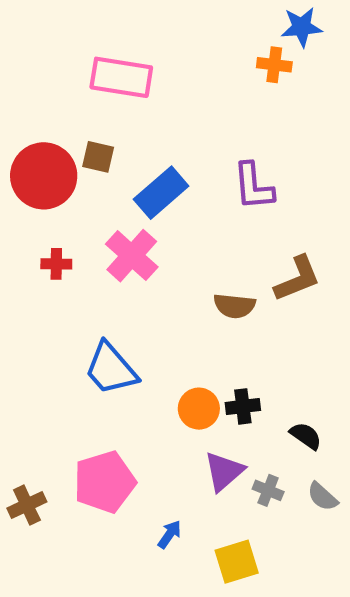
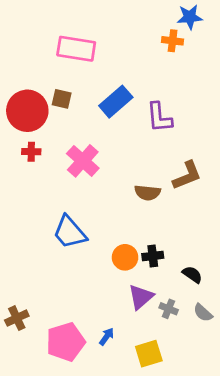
blue rectangle: (161, 193) -> (116, 102), moved
red cross: (56, 264) -> (31, 152), moved
pink pentagon: (104, 482) -> (66, 342), moved

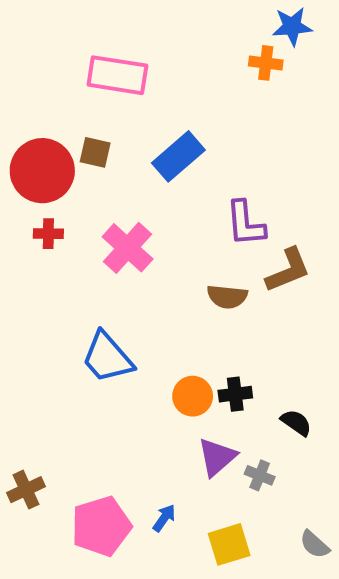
purple L-shape: (159, 117) -> (245, 223), moved
gray semicircle: (203, 313) -> (314, 544), moved

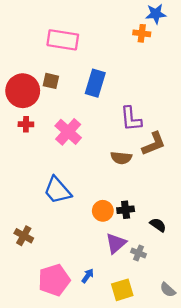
blue rectangle: (178, 156) -> (95, 83), turned -32
brown cross: (26, 490) -> (24, 236), moved, turned -36

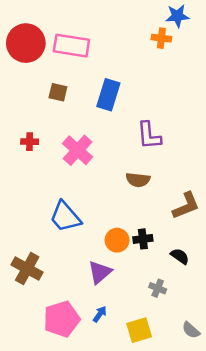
red circle: (23, 91) -> (26, 43), moved
brown L-shape: (154, 144) -> (186, 206), moved
brown cross: (24, 236) -> (27, 269), size x1.4
purple triangle: (116, 243) -> (100, 272), moved

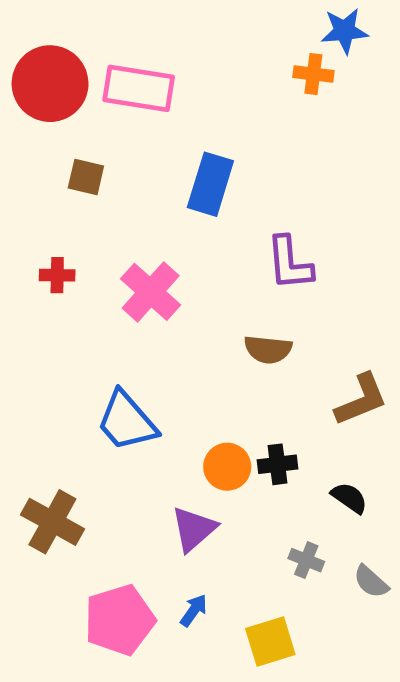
brown square: (58, 92) -> (86, 177), moved
gray semicircle: (191, 330) -> (371, 582), moved

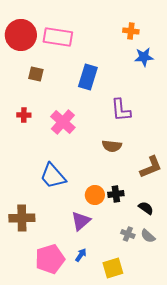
blue star: (345, 31) -> (144, 57), moved
brown cross: (52, 522) -> (22, 218), turned -30
gray semicircle: (371, 582) -> (148, 236), moved

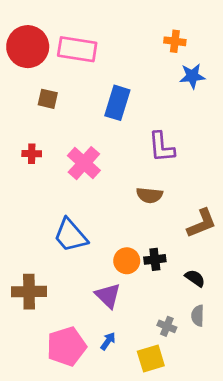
purple triangle: (81, 221) -> (108, 296), turned -35
gray cross: (128, 234) -> (167, 326), moved
gray semicircle: (148, 236) -> (198, 316), turned 49

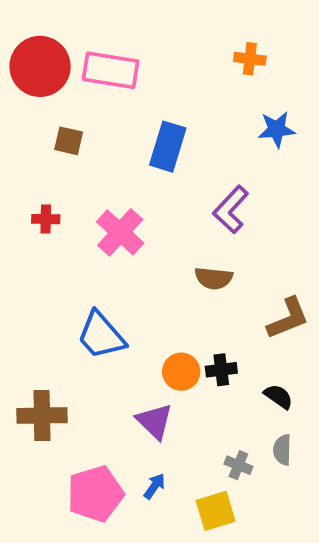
blue star: (192, 76) -> (277, 129), moved
purple L-shape: (162, 147) -> (231, 209), turned 48

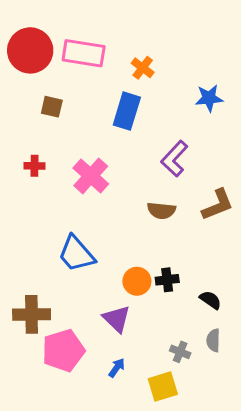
orange cross: (250, 59) -> (143, 68), moved, turned 30
brown L-shape: (288, 318) -> (218, 205), moved
pink pentagon: (95, 494) -> (63, 350), moved

